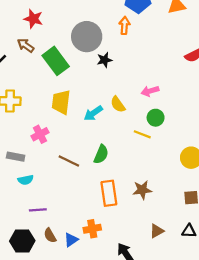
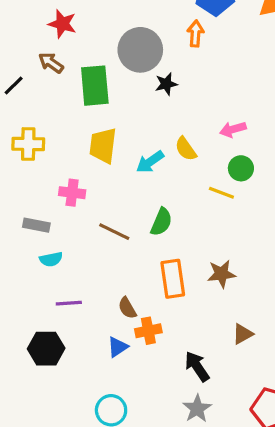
green rectangle: (56, 61) -> (95, 86), turned 32
pink cross: (40, 134) -> (72, 193), turned 35
brown semicircle: (50, 235) -> (127, 308), moved

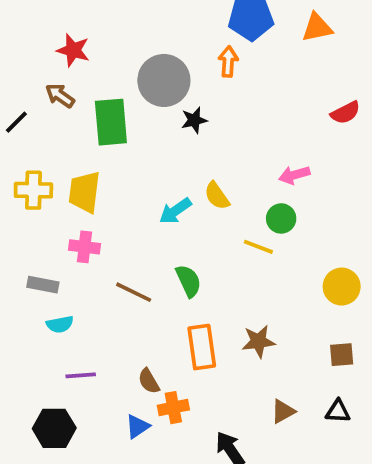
pink arrow: (233, 129) -> (294, 175), moved
yellow trapezoid: (103, 146) -> (84, 192), moved
green semicircle: (161, 222) -> (188, 281), turned -48

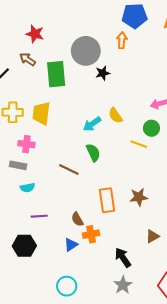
pink cross: (84, 247) -> (26, 144), moved
green semicircle: (188, 281) -> (93, 153), moved

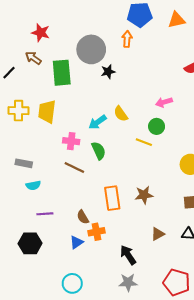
pink cross: (26, 144) -> (71, 141), moved
gray star: (123, 285) -> (128, 282), turned 30

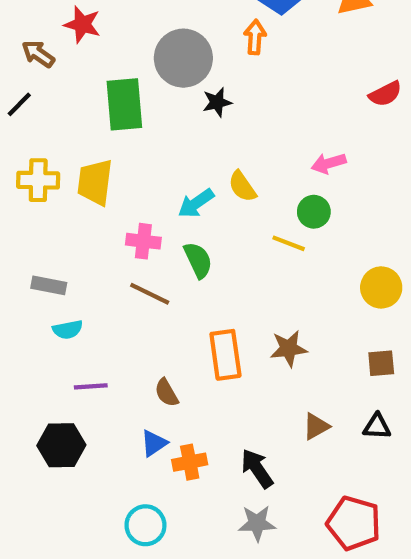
brown arrow: (33, 58) -> (38, 54), moved
orange cross: (96, 232) -> (190, 462), moved

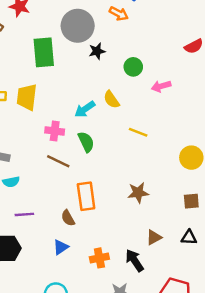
orange arrow: (255, 37) -> (119, 14), turned 114
green circle: (314, 212) -> (133, 67), moved
orange rectangle: (225, 355) -> (86, 196), moved
orange cross: (190, 462) -> (99, 258), moved
black arrow: (257, 468) -> (134, 260), moved

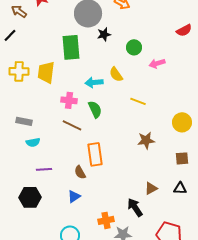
green rectangle: (44, 52) -> (71, 47), moved
cyan arrow: (85, 109) -> (94, 82), turned 30
brown star: (138, 193) -> (146, 140), moved
orange cross: (99, 258) -> (106, 220), moved

